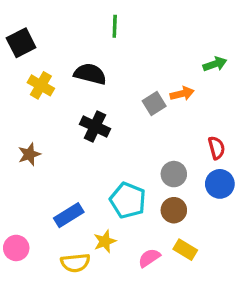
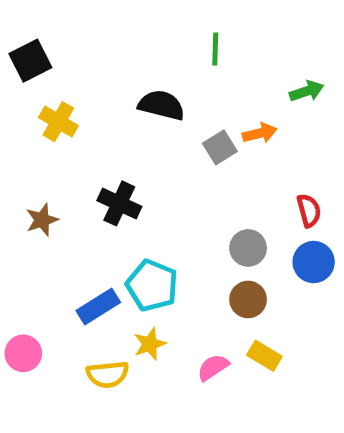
green line: (115, 26) -> (215, 49), moved
black semicircle: (90, 74) -> (161, 105), moved
black cross: (95, 126) -> (119, 203), moved
cyan pentagon: (128, 200) -> (152, 285), moved

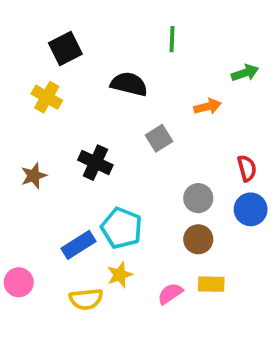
black square: (30, 61) -> (65, 49), moved
gray square: (220, 147) -> (159, 138), moved
yellow rectangle: (264, 356) -> (211, 284), turned -30

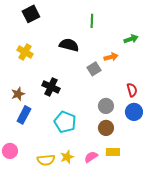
black square: (65, 49) -> (31, 14), moved
gray square: (159, 138) -> (94, 69), moved
blue rectangle: (79, 245) -> (24, 115), moved, turned -30
yellow star: (120, 275) -> (67, 157), moved

